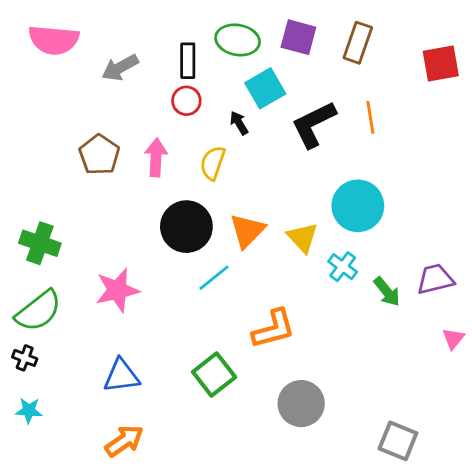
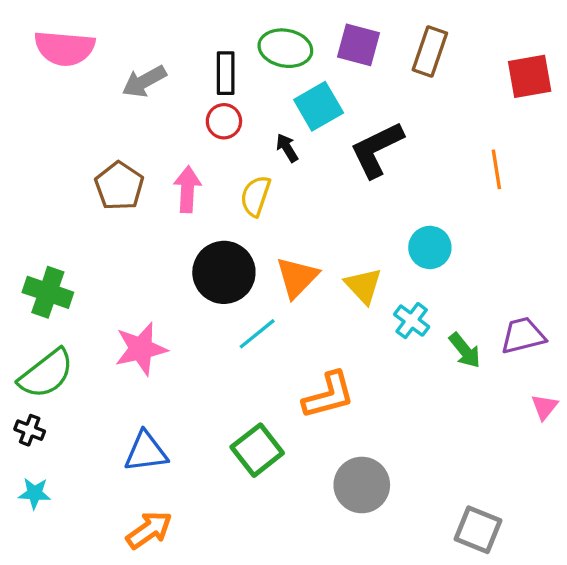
orange line: (370, 117) -> (496, 169), moved
cyan circle: (358, 206) -> (430, 247), size x0.7

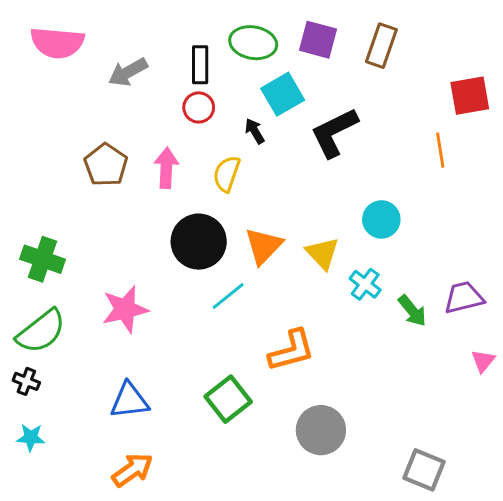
red square: (530, 76) -> (470, 96), moved

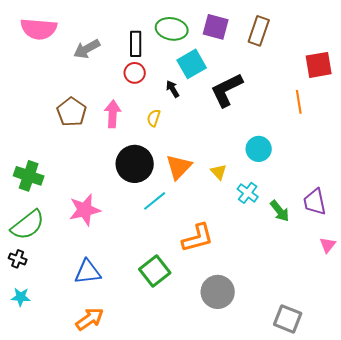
yellow semicircle: (227, 174) -> (154, 118), size x0.7
yellow triangle: (322, 253) -> (219, 172), size x0.7
purple trapezoid: (464, 298) -> (315, 202), turned -88

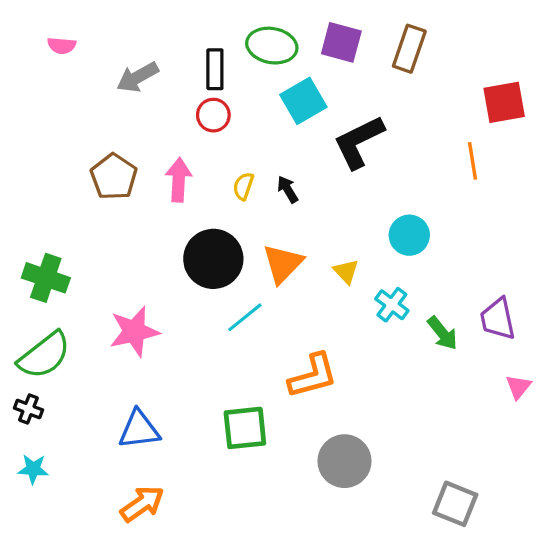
pink semicircle: (39, 29) -> (62, 46), size x0.5
black arrow: (173, 89) -> (288, 189), moved
green square: (155, 271) -> (245, 428), turned 32

